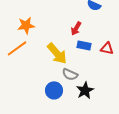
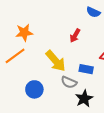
blue rectangle: (84, 45) -> (86, 69), moved
blue circle: (54, 90) -> (34, 89), moved

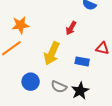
yellow arrow: (56, 61) -> (52, 53), turned 65
gray semicircle: (69, 82) -> (59, 87), moved

